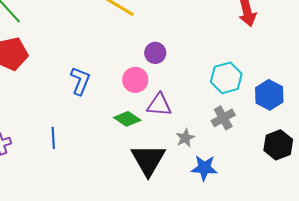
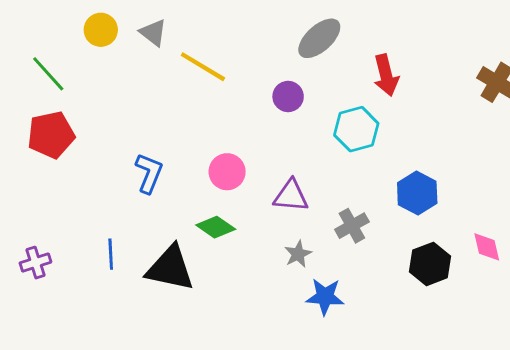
purple circle: (155, 53) -> (288, 96), moved
cyan hexagon: (226, 78) -> (356, 129), moved
purple triangle: (159, 105) -> (291, 196), moved
black triangle: (148, 160) -> (170, 268), moved, turned -48

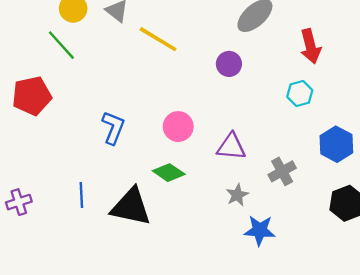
green line: (48, 74) -> (61, 45), moved
cyan hexagon: (356, 129) -> (300, 93), moved, size x0.7

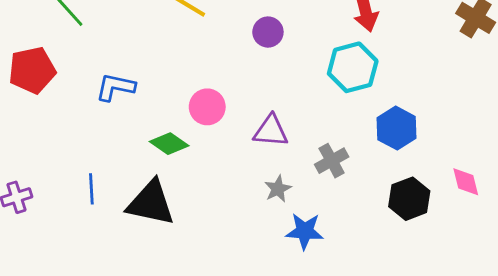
cyan hexagon: (300, 93) -> (353, 67), size x1.6
blue L-shape: (113, 128) -> (115, 87), moved, turned -100
green diamond: (169, 173) -> (169, 144), moved

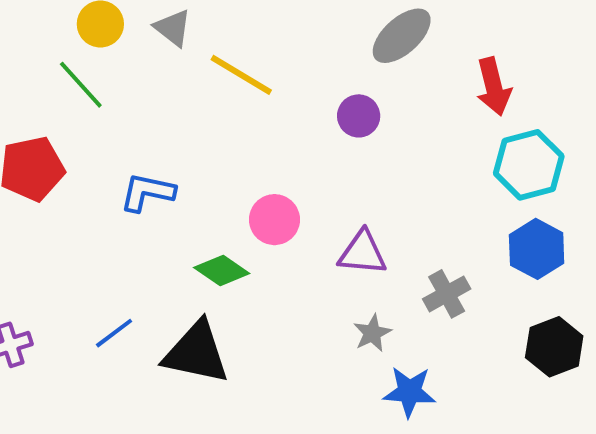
cyan hexagon: (353, 67) -> (529, 165), moved
blue line: (91, 189) -> (114, 333), turned 56

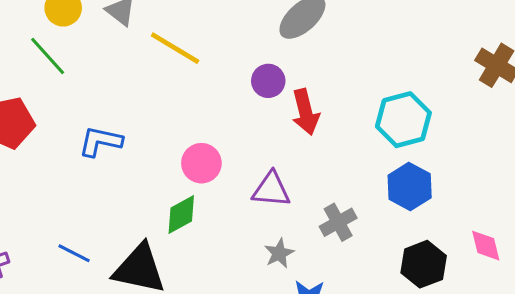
red arrow: (494, 87) -> (306, 112), moved
green diamond: (222, 270) -> (181, 214), moved, turned -63
blue line: (114, 333) -> (74, 253), turned 64

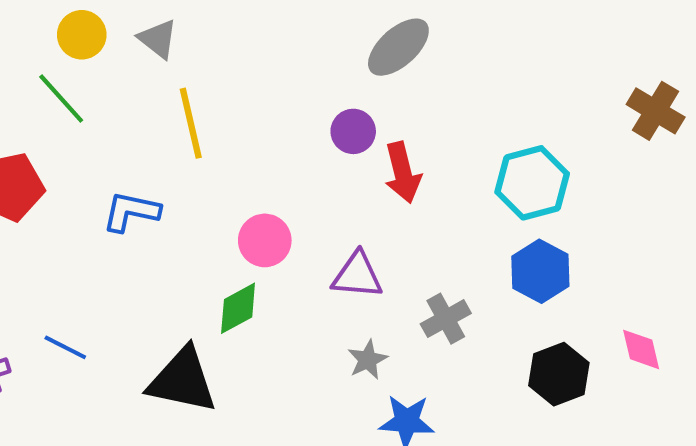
yellow line: (175, 48) -> (191, 123), moved, turned 46
blue line: (74, 253) -> (65, 347), moved

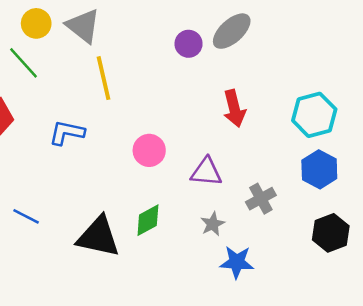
gray triangle: (158, 39) -> (83, 26), size x1.4
purple circle: (353, 131) -> (189, 44), moved
green diamond: (238, 308) -> (148, 220), moved

